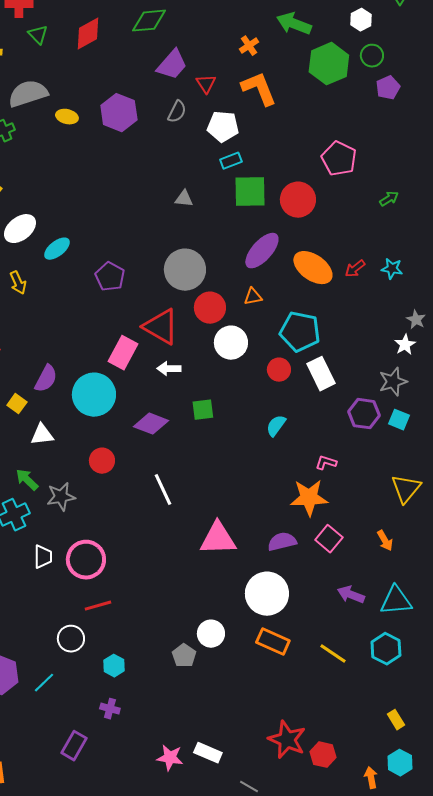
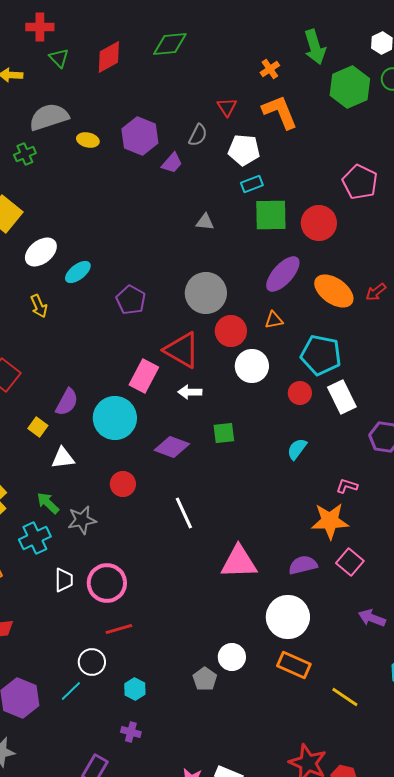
green arrow: (294, 24) -> (315, 47), turned -128
purple trapezoid: (172, 65) -> (172, 163), moved, size x0.7
yellow line: (333, 654) -> (345, 697), moved
cyan line: (44, 683) -> (71, 691), moved

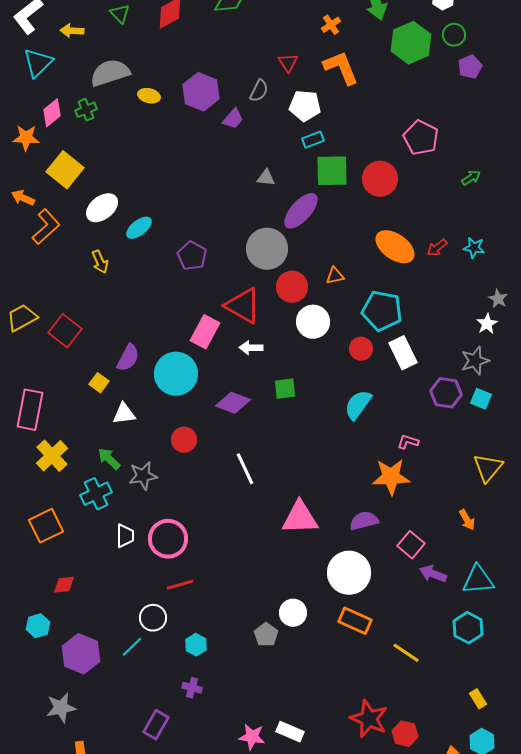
purple ellipse: (283, 274) -> (301, 211), moved
cyan semicircle: (297, 449) -> (358, 405), size x1.4
pink square: (350, 562) -> (411, 545), moved

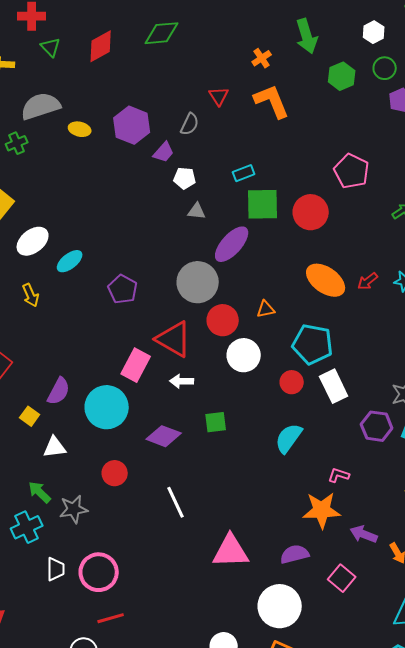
green hexagon: (411, 43) -> (342, 76), size x0.7
white pentagon: (305, 106) -> (185, 178), moved, size x0.7
purple arrow: (433, 574) -> (364, 534), moved

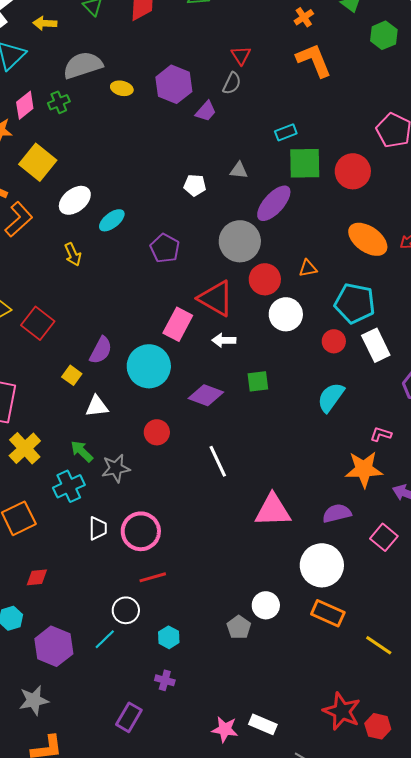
red triangle: (219, 96) -> (241, 55), moved
white pentagon: (185, 178) -> (195, 185), moved

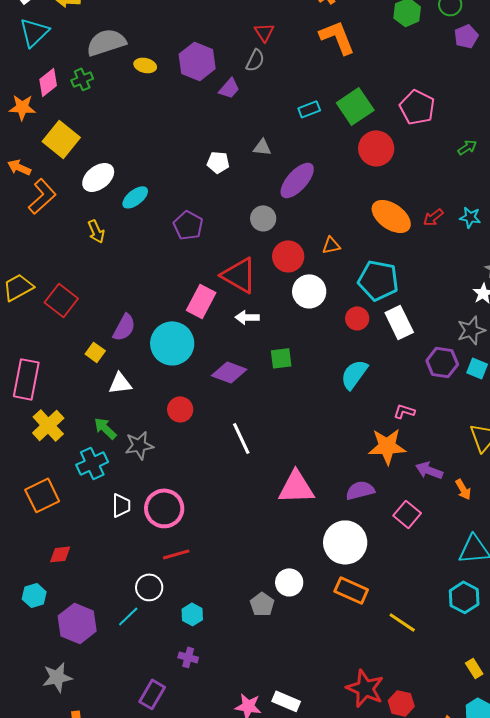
green square: (305, 163) -> (355, 106), moved, turned -33
gray circle: (240, 241) -> (263, 218), size x0.6

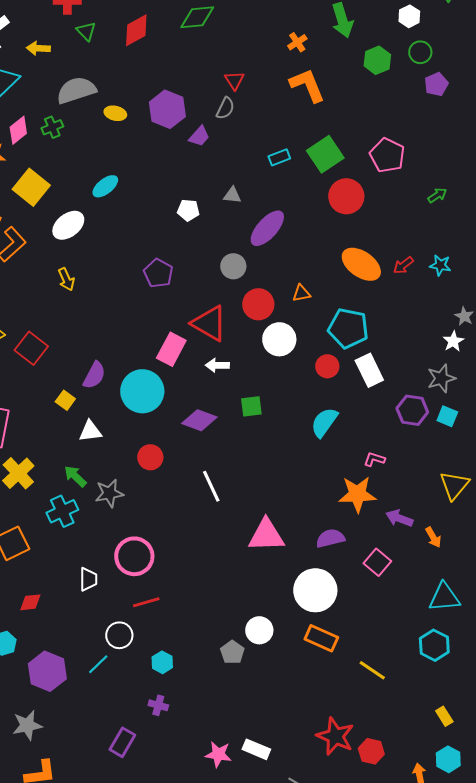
cyan ellipse: (135, 197) -> (105, 186), moved
white trapezoid: (121, 505) -> (88, 579), moved

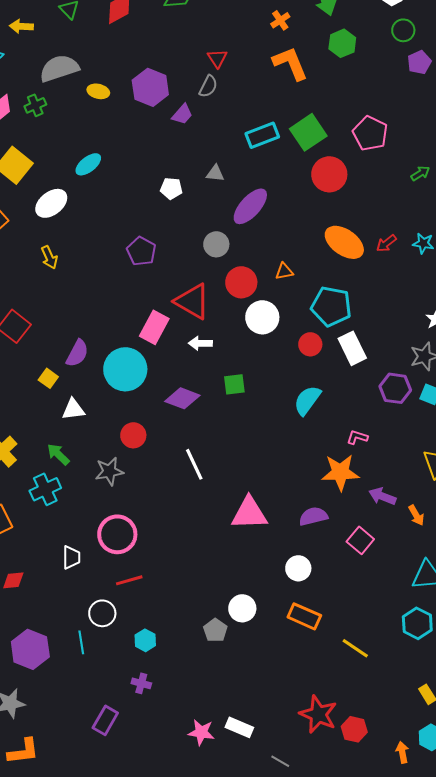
green hexagon: (377, 60) -> (342, 43), moved
cyan rectangle: (279, 157) -> (262, 135), size x1.5
gray star: (109, 493) -> (109, 471), moved
white circle: (315, 590) -> (298, 568), size x0.6
cyan line: (98, 664) -> (81, 642), turned -55

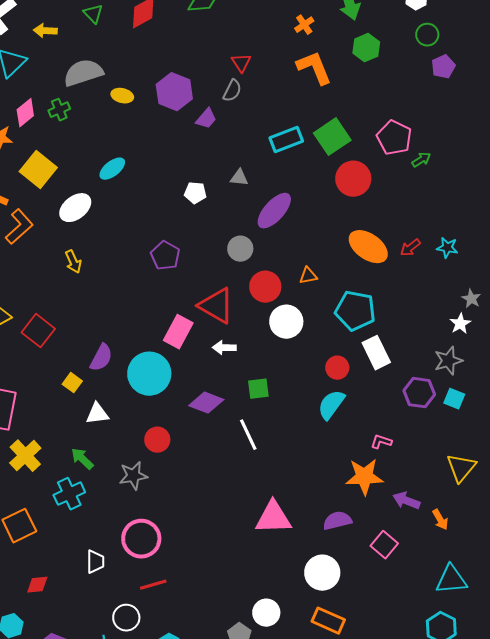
green arrow: (420, 173) -> (421, 160), moved
red circle: (310, 344) -> (337, 368), moved
white line: (194, 464) -> (248, 435), moved
white circle: (298, 568) -> (322, 573), size x1.4

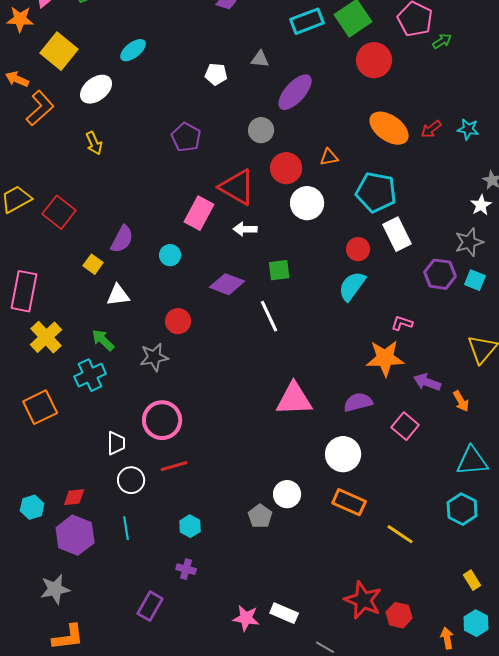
cyan circle: (149, 374) -> (170, 255), size x0.5
red diamond: (37, 585) -> (74, 497), moved
white circle: (126, 618) -> (131, 480), moved

